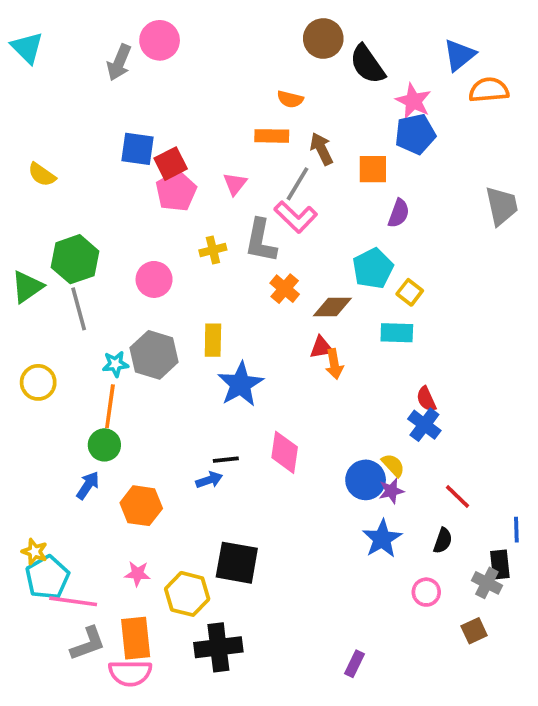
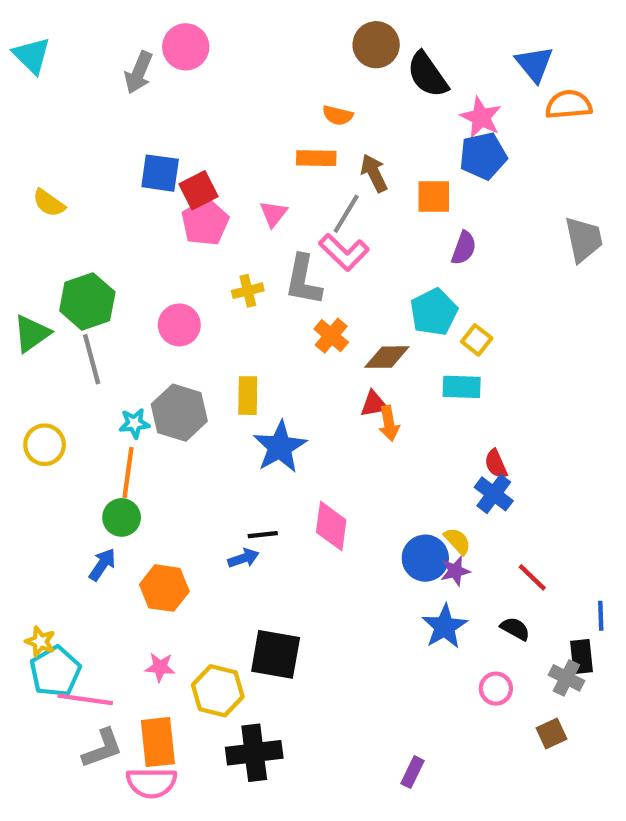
blue triangle: (459, 55) -> (534, 64), turned -30
black semicircle: (443, 541) -> (515, 629), turned -80

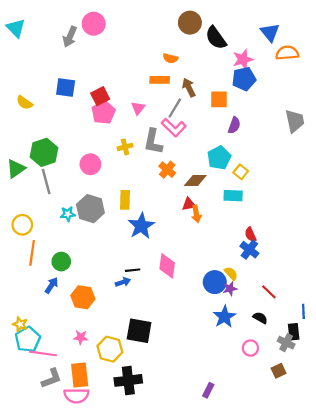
pink star: (481, 117) -> (243, 59), turned 30
blue square: (160, 173) -> (66, 87), moved
orange line: (128, 473) -> (32, 253), moved

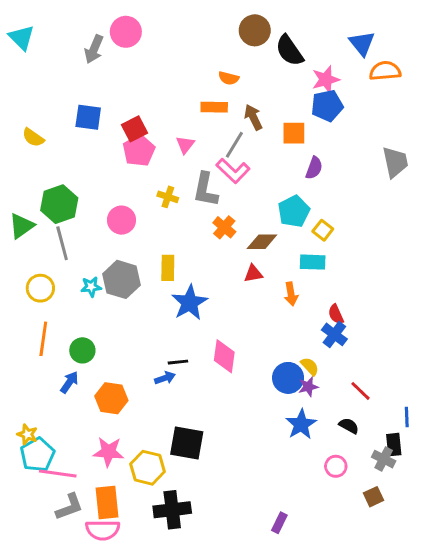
yellow cross: (125, 147) -> (168, 197), turned 32
orange arrow: (196, 214) -> (291, 294), moved
yellow circle: (22, 225) -> (40, 288), moved
pink star: (81, 337) -> (108, 452), size x1.5

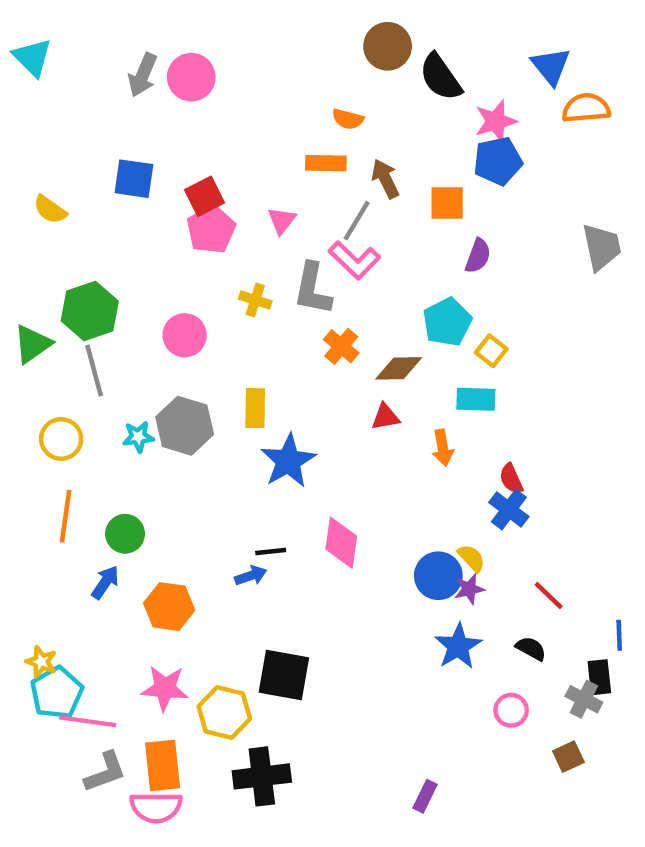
pink circle: (126, 32) -> (191, 77), moved

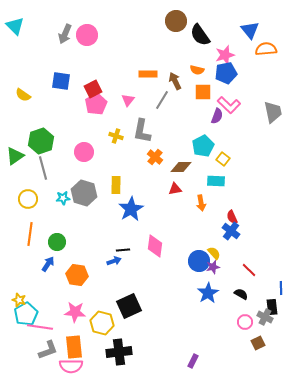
orange semicircle: (348, 119) -> (197, 70), moved
pink L-shape: (354, 260) -> (229, 105), moved
black square: (284, 675) -> (129, 306), turned -35
pink circle: (511, 710) -> (245, 322), moved

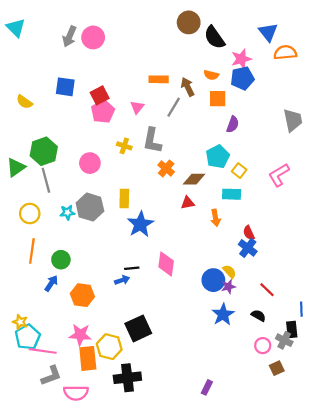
pink L-shape: (229, 105) -> (279, 175), moved, turned 105
orange rectangle: (74, 347) -> (88, 358), moved

